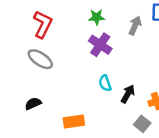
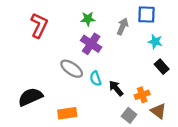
gray ellipse: (40, 59) -> (72, 69), moved
black arrow: (128, 94) -> (116, 88), turned -70
black semicircle: (33, 104) -> (30, 97), size x1.6

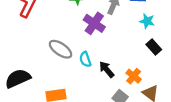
purple cross: (91, 44) -> (94, 23), moved
orange cross: (142, 95) -> (134, 76), turned -32

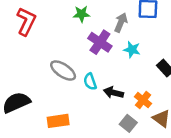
cyan star: (147, 21) -> (132, 50), moved
black arrow: (107, 69) -> (113, 93), turned -36

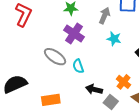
purple cross: (100, 42) -> (74, 33), moved
black arrow: (113, 93) -> (94, 89), moved

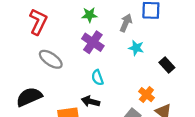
gray ellipse: (55, 57) -> (51, 59), moved
black arrow: (94, 89) -> (91, 101), moved

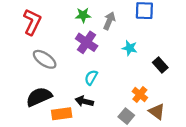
gray arrow: (126, 23) -> (109, 21), moved
cyan semicircle: (97, 78) -> (91, 77), turned 49
black semicircle: (29, 97) -> (39, 97), moved

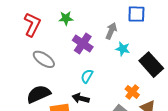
green star: (83, 15) -> (66, 18), moved
gray arrow: (109, 21) -> (111, 31), moved
black rectangle: (160, 65) -> (151, 65), size x1.6

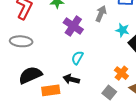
cyan star: (123, 49) -> (122, 30), moved
gray ellipse: (44, 59) -> (21, 41), moved, turned -30

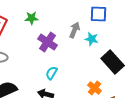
cyan star: (122, 30) -> (92, 39), moved

